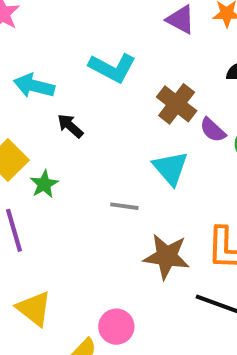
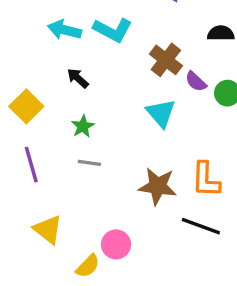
cyan arrow: (34, 86) -> (64, 30), moved
green star: (44, 184) -> (83, 126), moved
gray line: (124, 206) -> (89, 163), moved

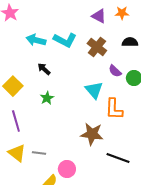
brown cross: (166, 60) -> (97, 47), moved
gray line: (89, 163) -> (39, 153), moved
orange L-shape: (206, 180) -> (114, 109), moved
yellow triangle: (48, 229) -> (17, 153), moved

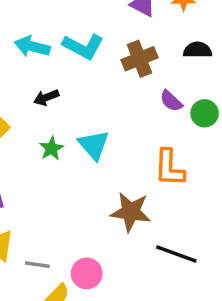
brown cross: (97, 47) -> (139, 59), turned 30
black arrow: (44, 69) -> (46, 97), turned -64
cyan triangle: (94, 90) -> (94, 145), moved
gray line: (39, 153) -> (37, 265), moved

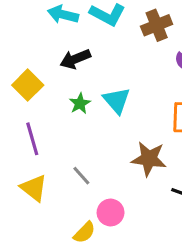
black arrow: (46, 97) -> (75, 59), size x1.4
gray line: (37, 265) -> (81, 176), moved, turned 40

